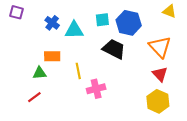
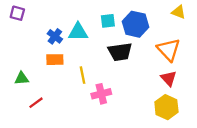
blue cross: (52, 23) -> (55, 36), moved
black trapezoid: (114, 49) -> (120, 52), turned 145
green triangle: (40, 73) -> (22, 78), moved

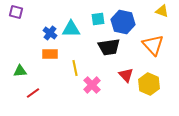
red triangle: (169, 78) -> (126, 75), moved
pink cross: (101, 94) -> (92, 85), turned -30
yellow hexagon: (166, 107) -> (149, 84), moved

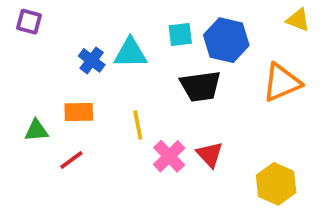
orange triangle: (153, 45) -> (282, 83), turned 50
orange rectangle: (50, 54) -> (79, 112), moved
red triangle: (126, 75) -> (210, 154), moved
yellow hexagon: (149, 84) -> (276, 184), moved
red line: (33, 93) -> (71, 160), moved

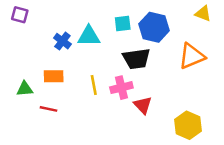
pink cross: (169, 156) -> (121, 88), moved, turned 30
red line: (71, 160) -> (49, 109), turned 48

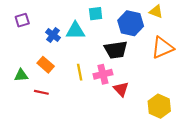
yellow triangle: (203, 13) -> (156, 12), moved
purple square: (20, 15) -> (22, 20), moved, turned -32
cyan square: (123, 24) -> (96, 14), moved
orange rectangle: (54, 76) -> (46, 65), turned 42

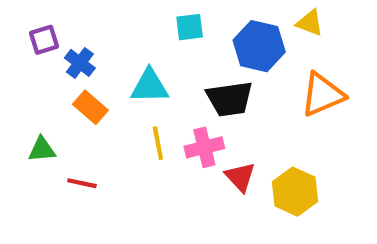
cyan triangle: (75, 31) -> (149, 86), moved
blue cross: (53, 35) -> (80, 63), moved
orange rectangle: (46, 65) -> (90, 107), moved
yellow hexagon: (159, 106) -> (295, 192), moved

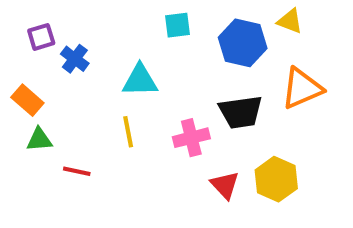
black trapezoid: (230, 99) -> (241, 112), moved
orange rectangle: (90, 107) -> (27, 100), moved
yellow line: (158, 143) -> (128, 132), moved
red triangle: (240, 177) -> (225, 185), moved

